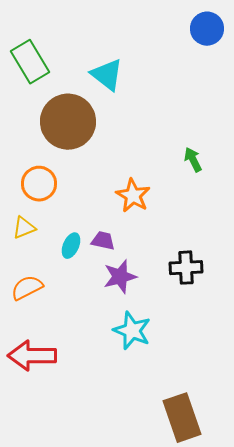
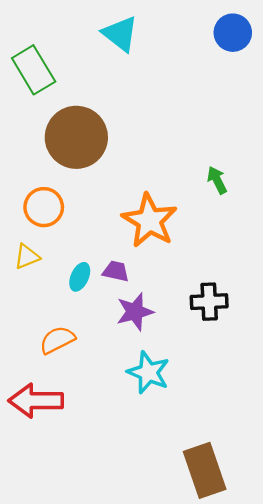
cyan triangle: (107, 75) -> (120, 34), moved
orange star: (133, 196) -> (150, 221), size x1.4
orange semicircle: (27, 288) -> (57, 340), moved

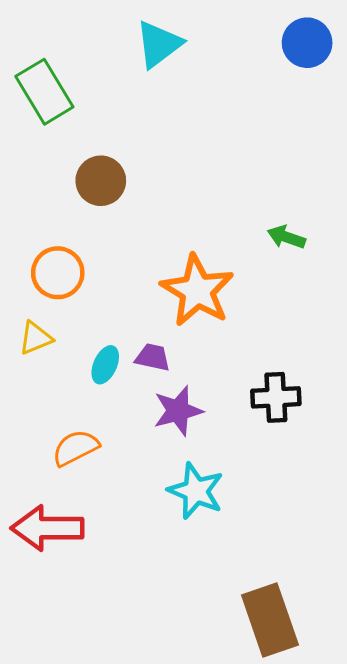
cyan triangle: (120, 34) -> (159, 44), turned 45
brown circle: (76, 137) -> (101, 181), size x0.6
green arrow: (217, 180) -> (286, 237), turned -44

